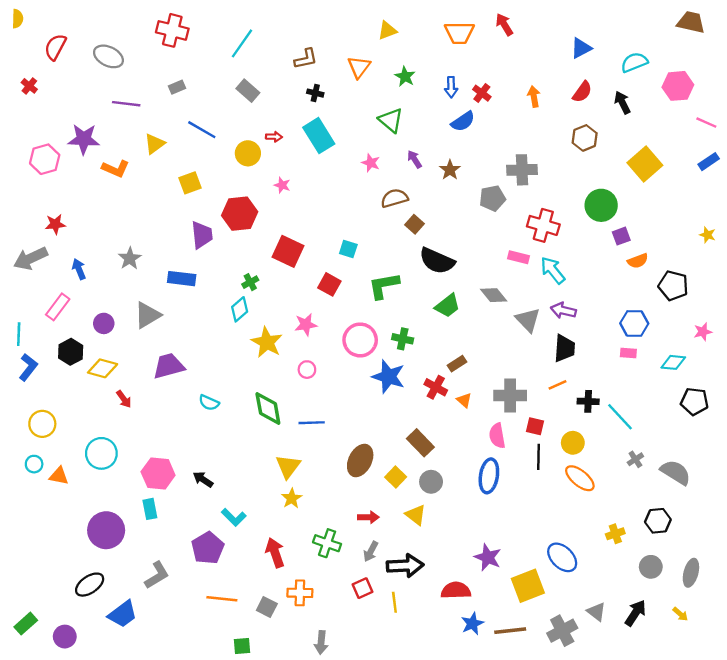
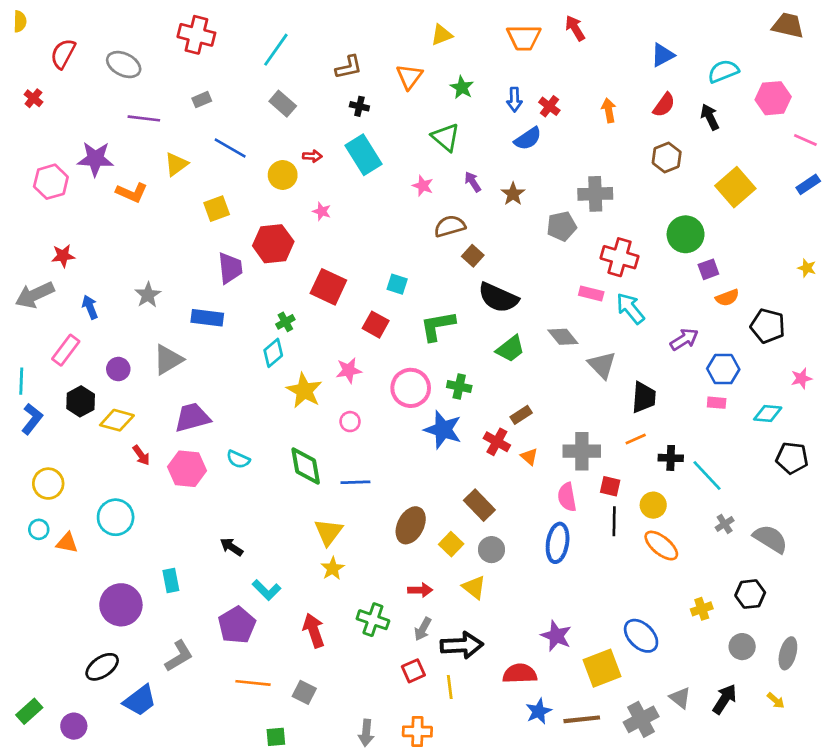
purple arrow: (563, 310) -> (684, 339), moved, turned 135
pink hexagon: (158, 473) -> (187, 469), moved
orange cross: (300, 593) -> (417, 731), moved

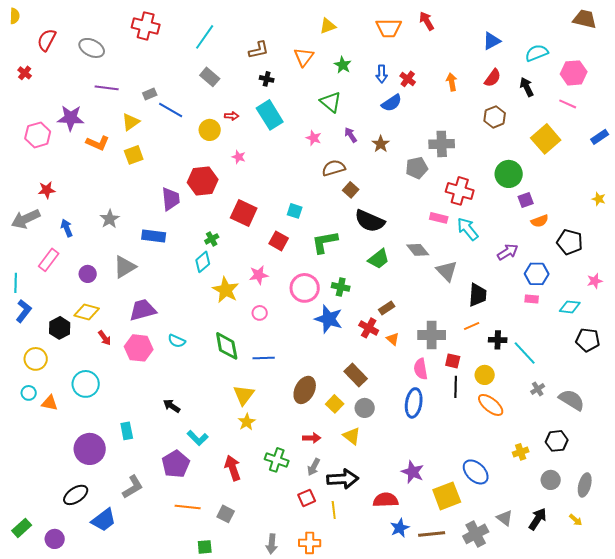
gray rectangle: (202, 100) -> (150, 94), moved
pink line: (805, 140) -> (568, 104), moved
yellow square: (217, 209) -> (134, 155), moved
black hexagon: (81, 401) -> (60, 328), moved

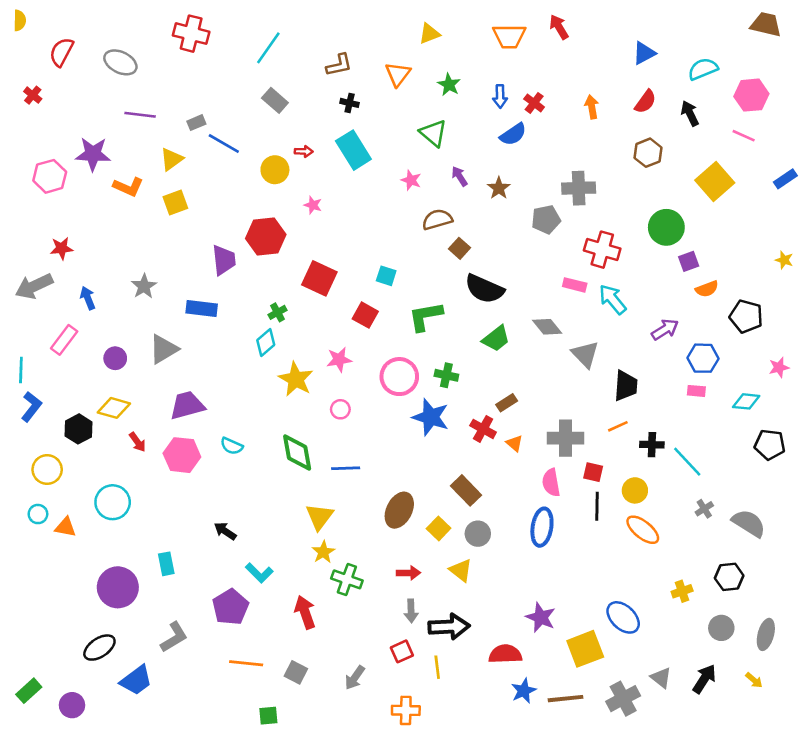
green cross: (277, 460) -> (347, 579), moved
gray arrow: (314, 467) -> (411, 611), turned -30
gray arrow: (272, 544) -> (355, 678), moved, turned 30

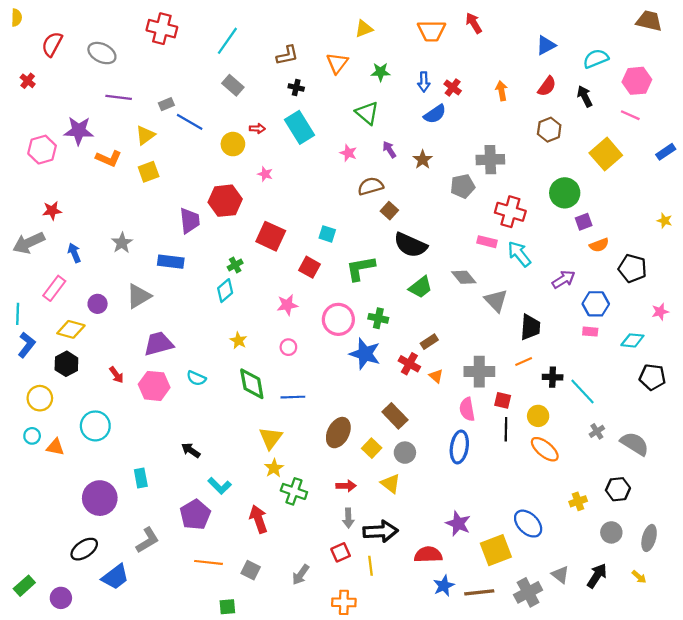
green star: (449, 85) -> (381, 72), turned -30
yellow star: (296, 379) -> (238, 340), moved, size x0.6
yellow diamond: (114, 408) -> (71, 329), moved

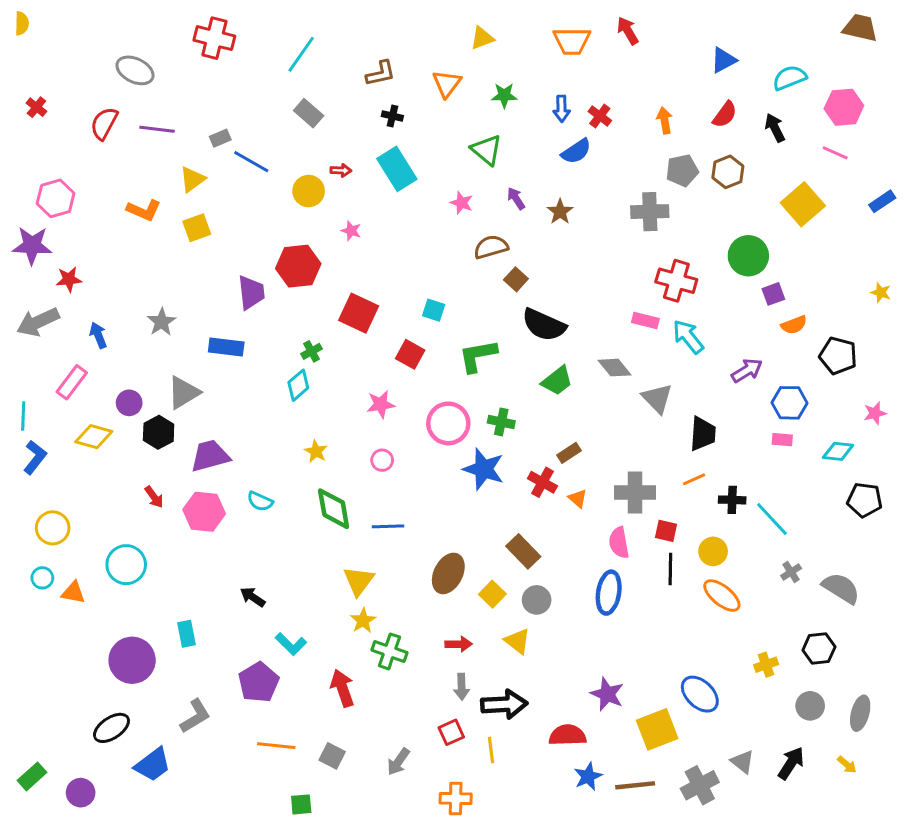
red semicircle: (52, 44) -> (104, 123), moved
purple star: (79, 131) -> (32, 245), moved
gray pentagon: (463, 186) -> (682, 170), moved
black hexagon: (66, 364) -> (159, 432), moved

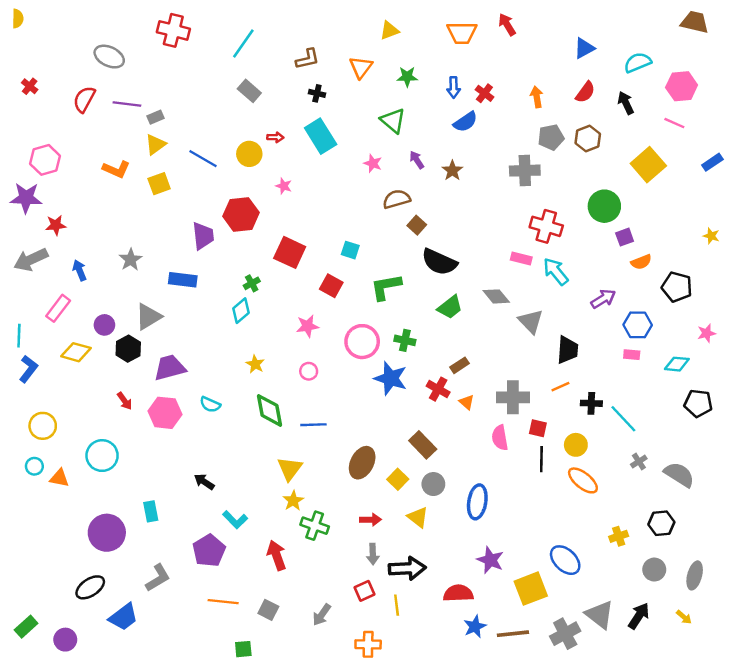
gray rectangle: (220, 138) -> (155, 117), moved
blue line: (251, 162) -> (203, 159), moved
blue ellipse: (609, 593) -> (477, 502), moved
gray triangle: (742, 762) -> (600, 615), size x1.5

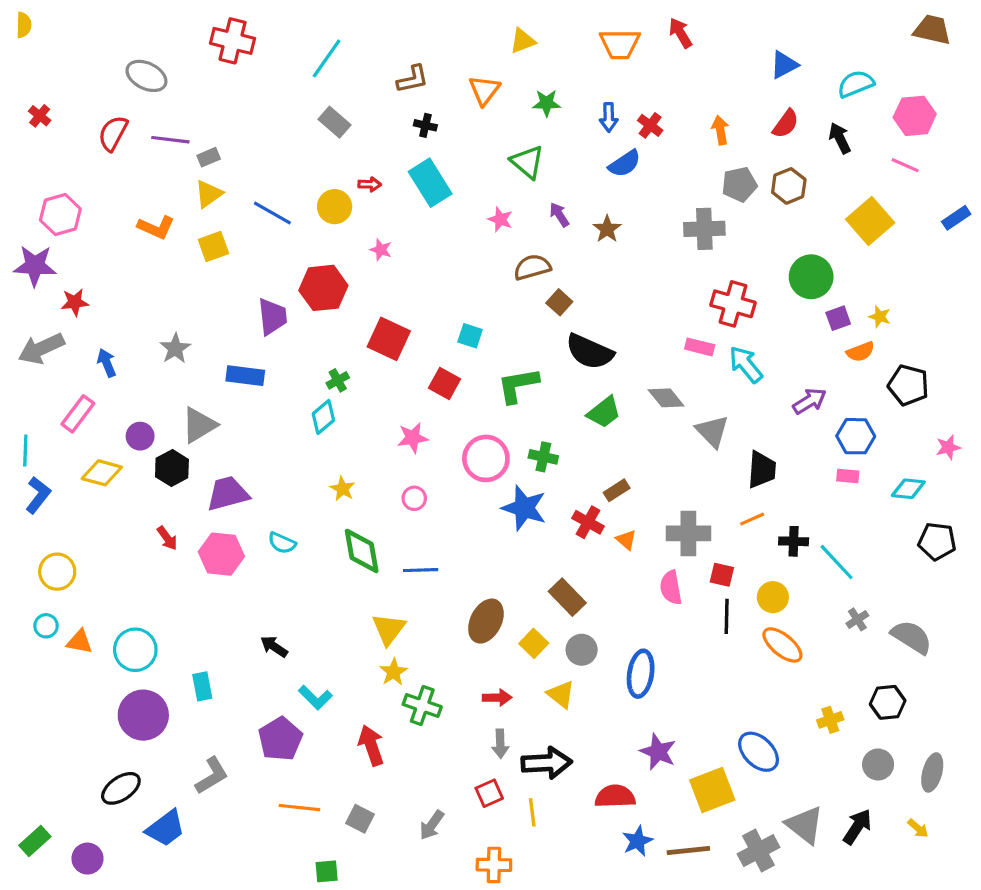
yellow star: (711, 236) -> (880, 317), moved
cyan circle: (102, 456) -> (135, 650), moved

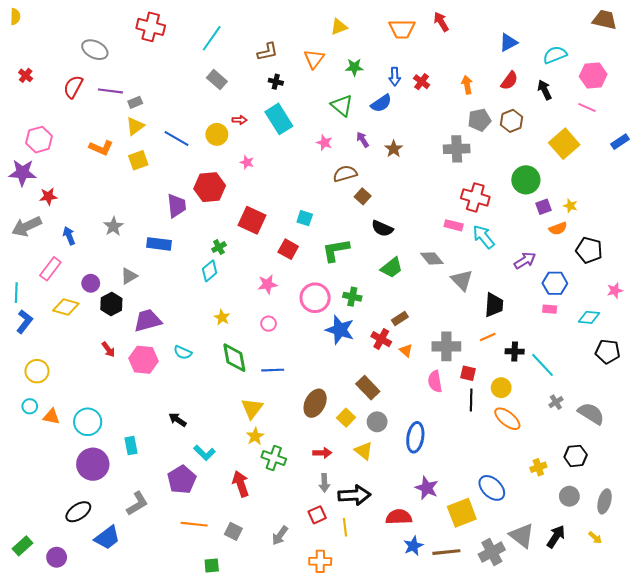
blue semicircle: (625, 164) -> (381, 103), moved
black semicircle: (590, 352) -> (382, 228), size x0.7
gray triangle: (199, 425) -> (129, 276), size x0.7

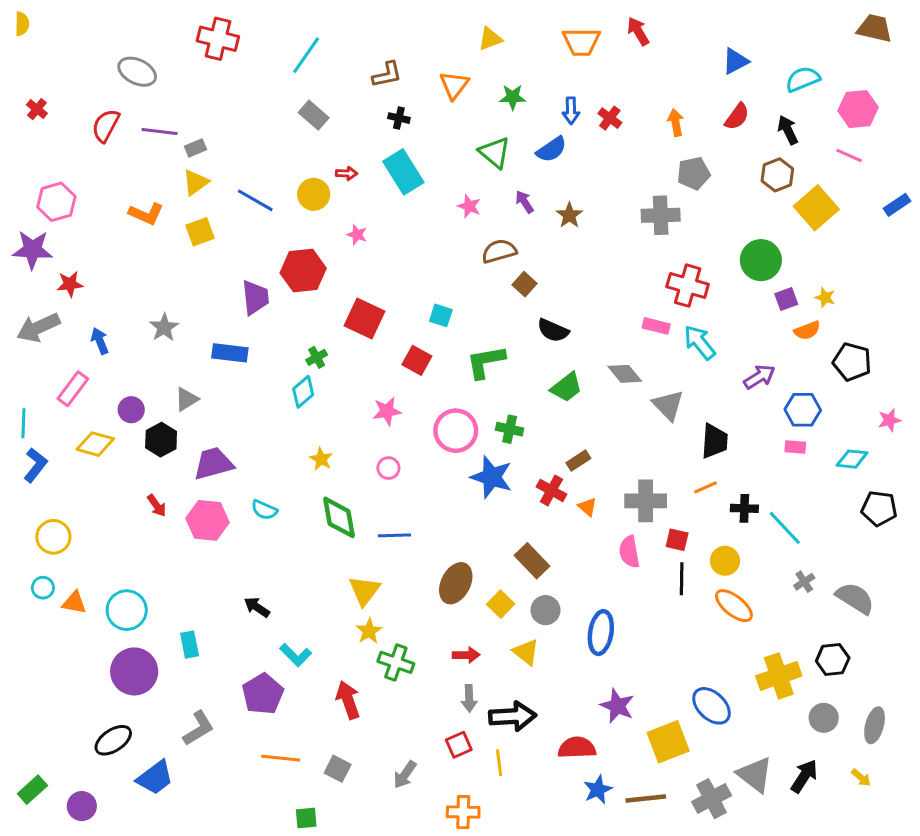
brown hexagon: (511, 121) -> (777, 175), moved
yellow cross: (538, 467) -> (779, 676), size x1.8

